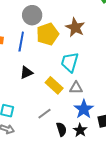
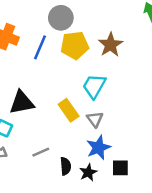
black triangle: (26, 73) -> (22, 103), moved, size x1.5
gray triangle: (76, 88) -> (95, 119), turned 40
gray line: (44, 114) -> (41, 152), moved

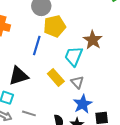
brown star: (110, 45) -> (93, 40), moved
blue line: (40, 47) -> (37, 46), moved
gray line: (41, 152) -> (29, 113), moved, turned 48

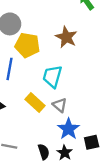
yellow pentagon: (55, 26) -> (27, 45), turned 30
brown star: (93, 40) -> (66, 37), moved

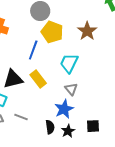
yellow rectangle: (35, 103) -> (38, 79), moved
blue star: (68, 129) -> (64, 109), moved

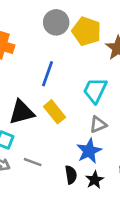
yellow pentagon: (52, 32) -> (87, 31), moved
gray triangle: (71, 89) -> (98, 125), turned 48

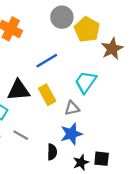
blue line: (47, 74) -> (47, 61), turned 30
gray triangle: (98, 125) -> (72, 108), moved
black star: (95, 180) -> (81, 162), moved

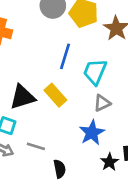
blue line: (47, 61) -> (65, 56), moved, turned -30
gray triangle: (72, 108) -> (102, 103), moved
black semicircle: (52, 152) -> (60, 169), moved

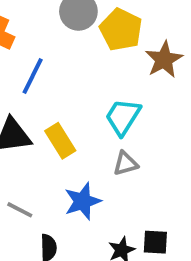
blue line: (65, 56) -> (33, 76), moved
blue star: (92, 133) -> (83, 201), moved

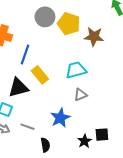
brown star: (164, 60) -> (94, 37), turned -30
cyan trapezoid: (123, 117) -> (76, 70), turned 50
yellow rectangle: (60, 141) -> (40, 75), moved

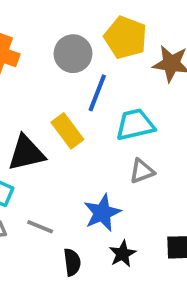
gray circle: (45, 17) -> (73, 54), moved
blue line: (25, 54) -> (97, 93), moved
black star: (85, 141) -> (123, 254), moved

